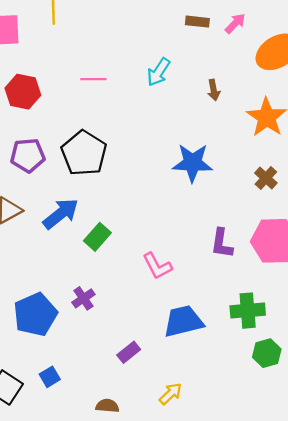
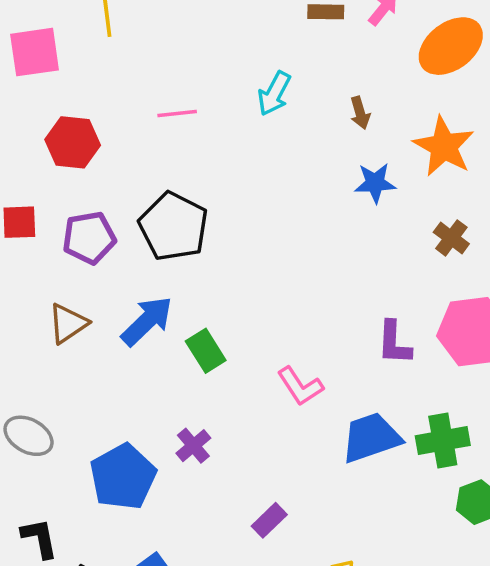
blue star: (193, 163) -> (375, 183), moved, size x0.7
green rectangle: (97, 237) -> (206, 351), turned -68
blue trapezoid: (183, 321) -> (371, 438), moved

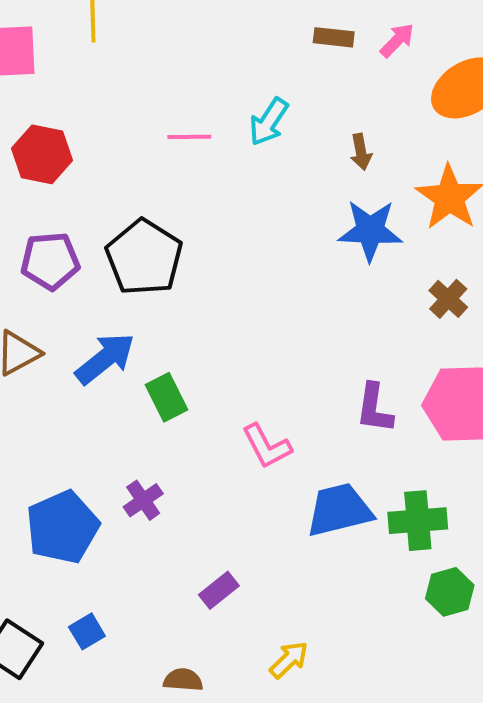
pink line: (177, 114) -> (189, 137), moved
blue star: (375, 183) -> (370, 231), size x1.4

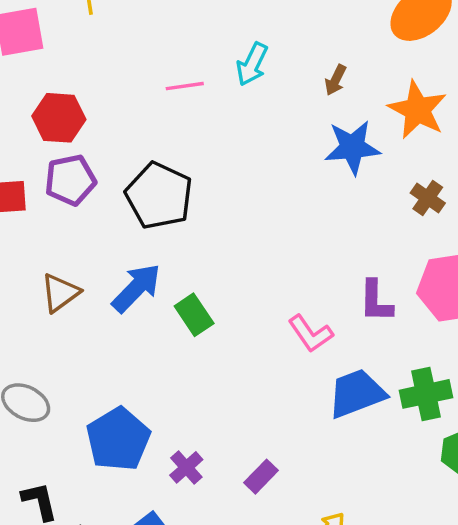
brown arrow: (361, 152) -> (336, 80), turned 44
purple pentagon: (50, 261) -> (70, 180), moved
pink L-shape: (267, 446) -> (311, 334), moved
purple cross: (143, 500) -> (186, 467), moved

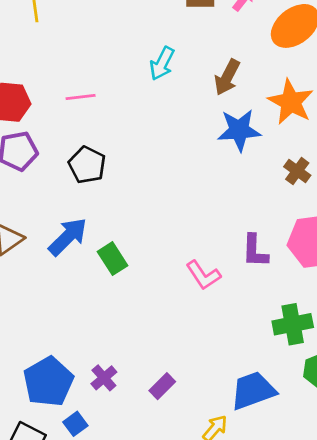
brown arrow: (336, 80) -> (227, 77), size x1.5
pink line: (185, 86) -> (81, 97), moved
black pentagon: (159, 196) -> (87, 165), size x0.7
blue trapezoid: (357, 393) -> (253, 391), moved
blue pentagon: (118, 439) -> (48, 382), moved

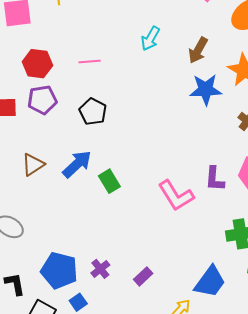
pink L-shape: (203, 275) -> (176, 196), size x1.4
blue pentagon: (48, 382) -> (59, 271), turned -30
blue trapezoid: (253, 391) -> (210, 282), turned 144

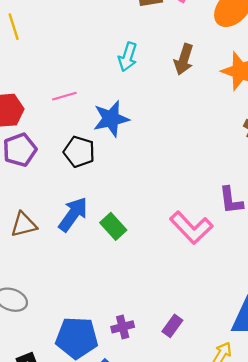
blue star: (206, 90) -> (111, 119), moved
brown triangle: (33, 165) -> (24, 225), turned 30
purple cross: (100, 269) -> (123, 327), turned 36

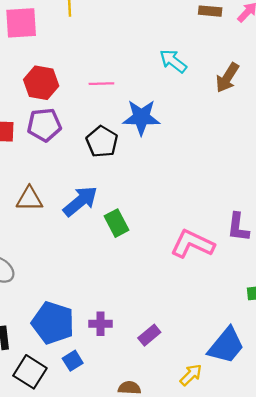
cyan arrow: (128, 57) -> (173, 61), turned 96
pink L-shape: (191, 228) -> (192, 244), turned 144

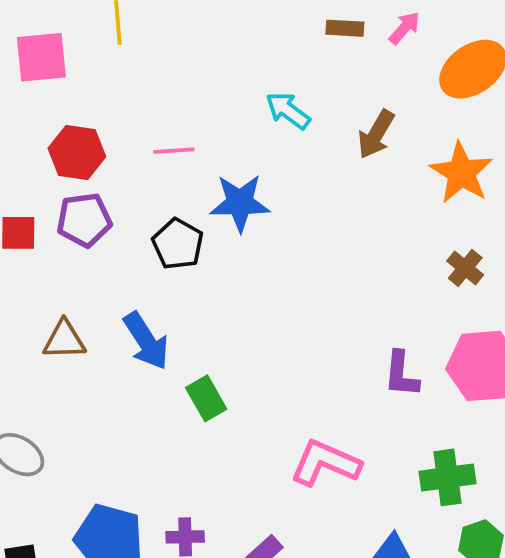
blue arrow: (80, 201) -> (146, 341), turned 99
green rectangle: (117, 223) -> (206, 398), moved
pink L-shape: (192, 244) -> (325, 463), moved

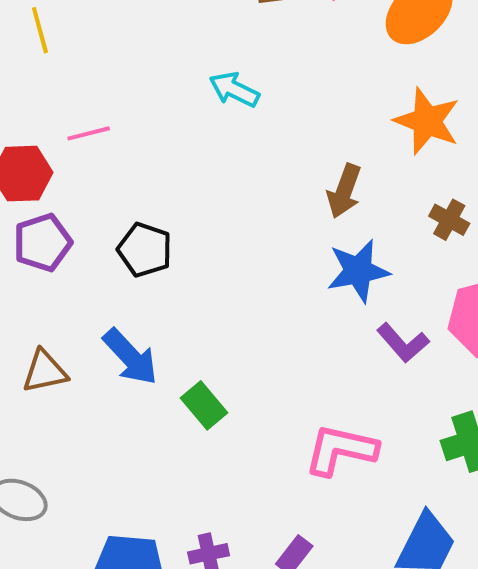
brown arrow: (376, 134) -> (344, 191), moved
pink line: (174, 151) -> (89, 133), moved
blue star: (240, 203) -> (358, 271), moved
purple L-shape: (401, 374) -> (403, 343), turned -36

